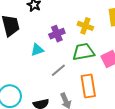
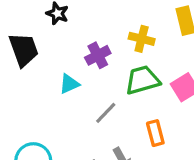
orange rectangle: (88, 86) -> (155, 133), size x0.7

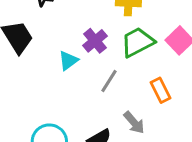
purple cross: (98, 55) -> (95, 41), moved

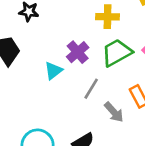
gray arrow: (134, 123) -> (114, 112), moved

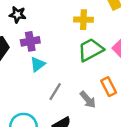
purple cross: (78, 52) -> (30, 41), moved, turned 30
gray line: (91, 89) -> (55, 92), moved

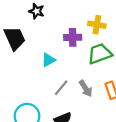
purple cross: (30, 41) -> (73, 37), moved
gray arrow: (88, 100) -> (86, 88), moved

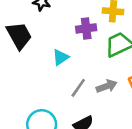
gray arrow: (86, 88) -> (107, 86), turned -72

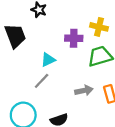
gray line: (78, 88) -> (42, 81), moved

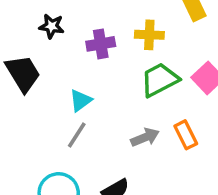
purple cross: (74, 38) -> (101, 44), moved

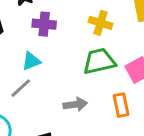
purple cross: (101, 44) -> (44, 24), moved
orange rectangle: (186, 135) -> (121, 105), moved

